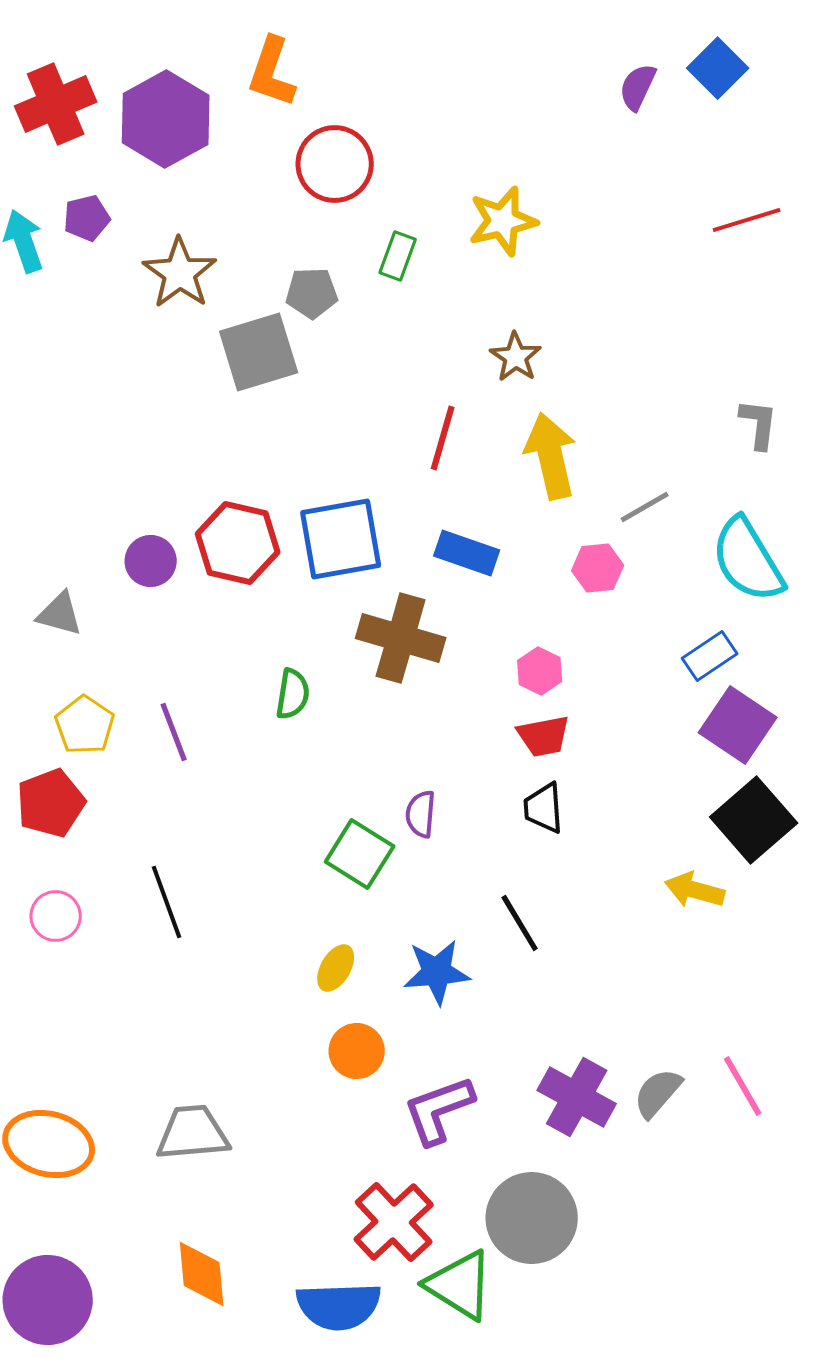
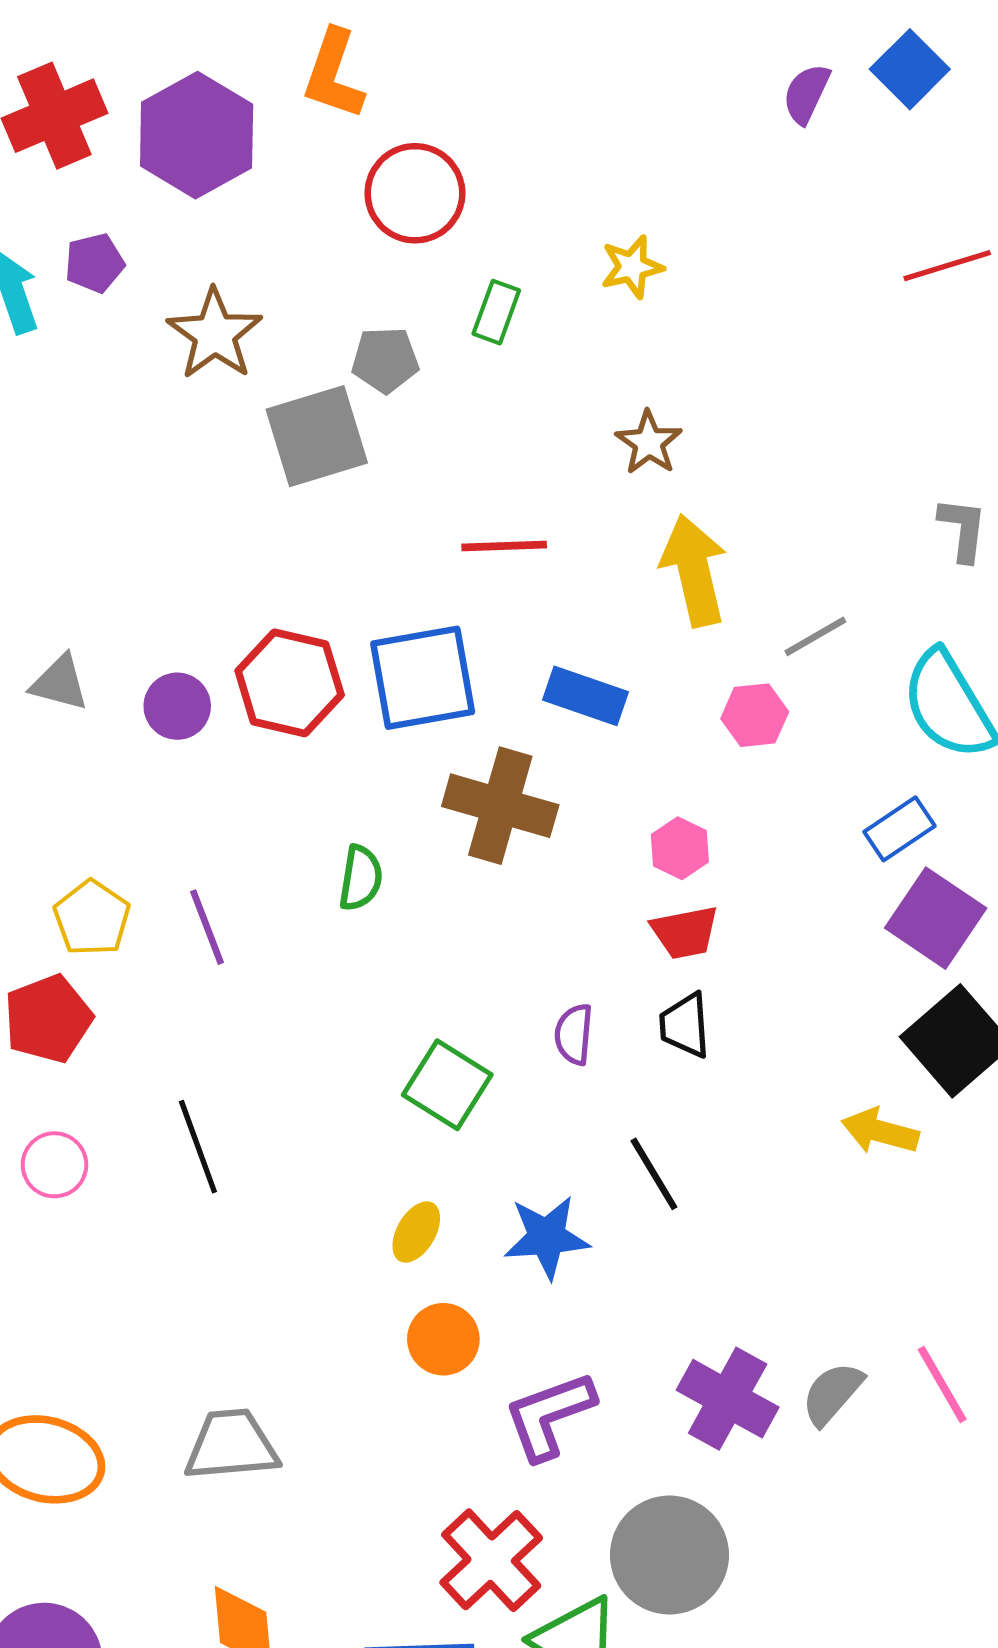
yellow star: (503, 221) -> (632, 267), size x0.7
red line: (443, 438) -> (504, 546), moved, turned 72
gray triangle: (60, 614) -> (60, 683), moved
purple semicircle: (421, 814) -> (574, 1034), moved

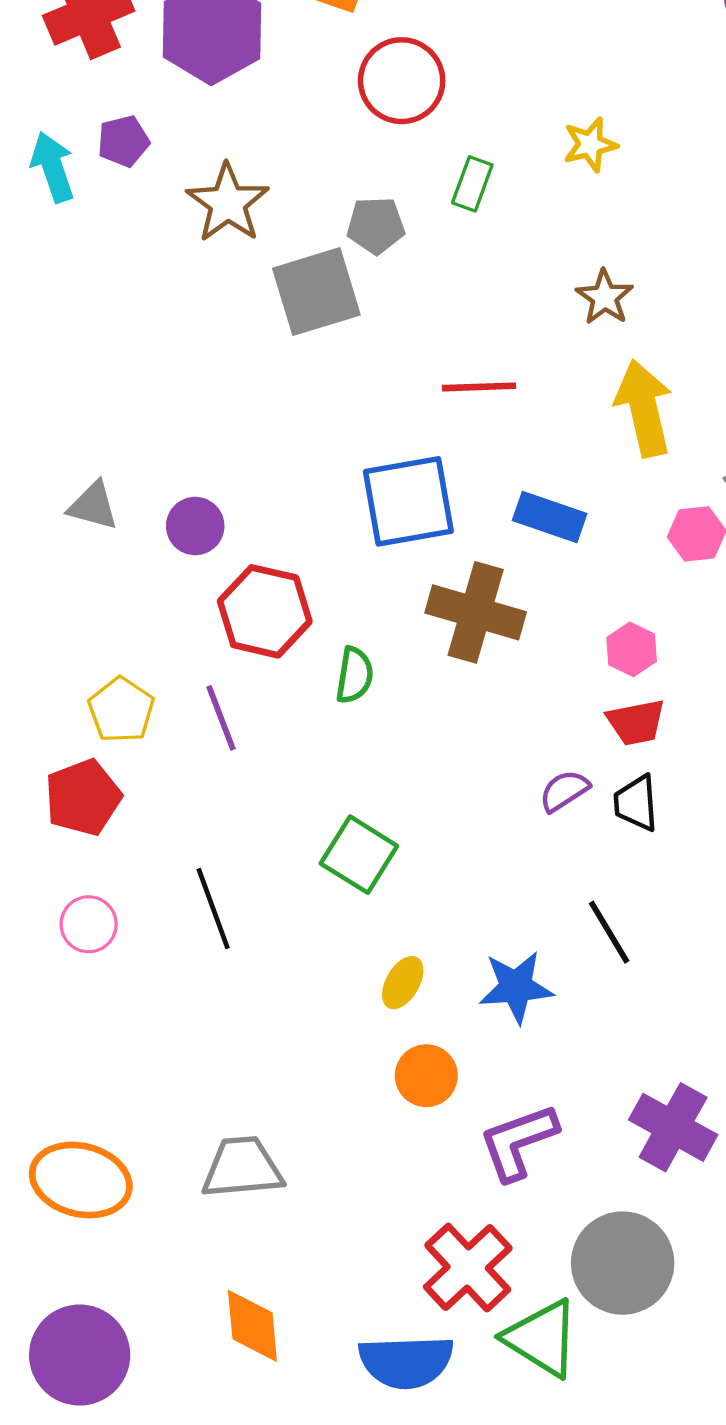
red hexagon: (290, 683) -> (265, 611), moved
purple semicircle: (574, 1034) -> (564, 791), moved, turned 52
green square: (447, 1085) -> (359, 855), moved

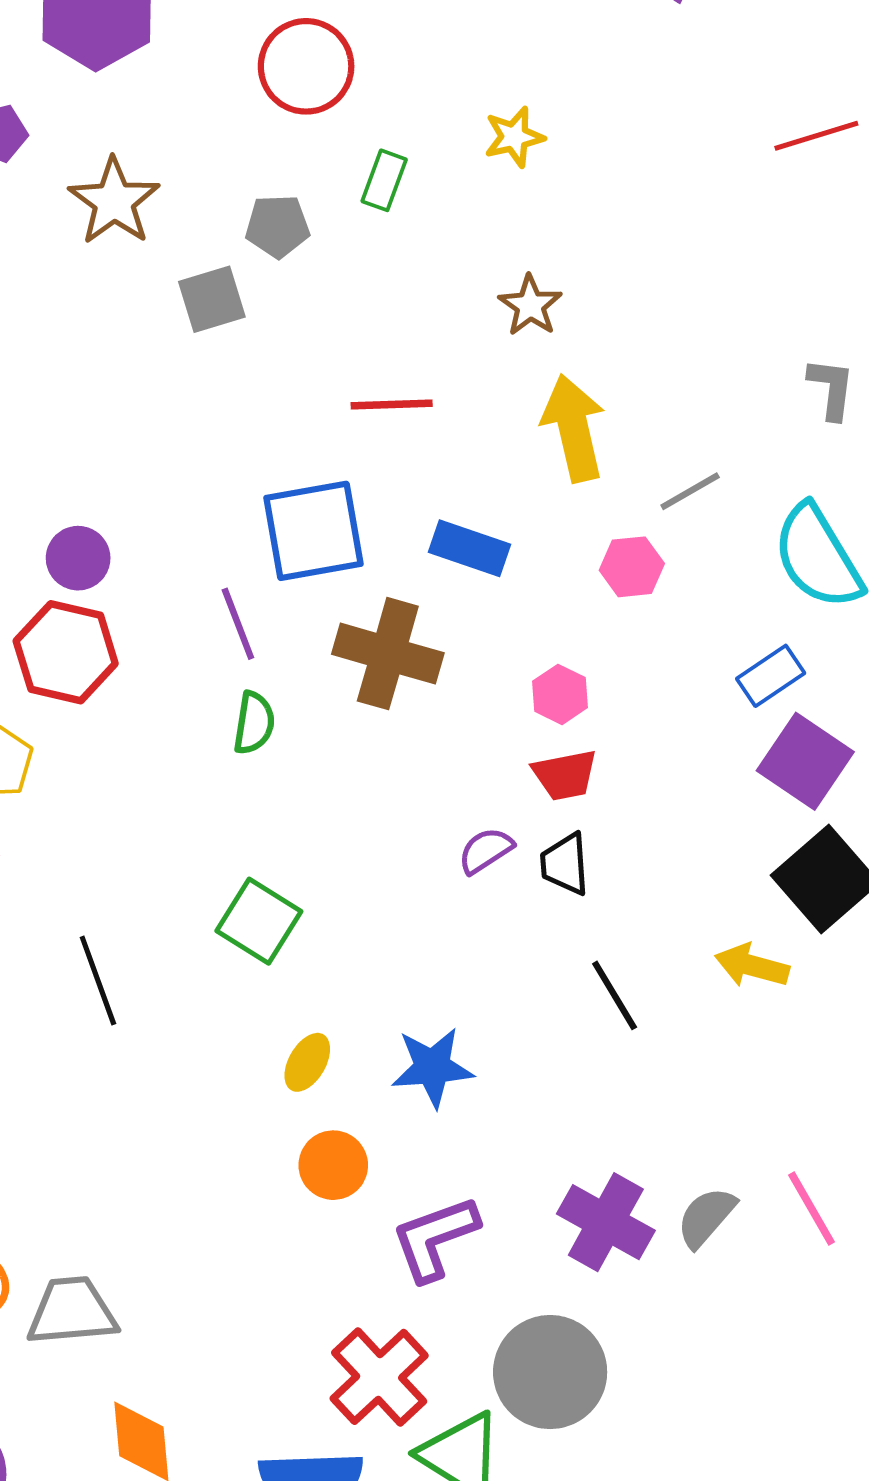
gray square: (316, 292) -> (212, 299), size x0.7
red hexagon: (265, 611) -> (66, 652), moved
purple line: (221, 718) -> (238, 624), moved
black line: (609, 932) -> (615, 995), moved
gray trapezoid: (242, 1168) -> (72, 1311), moved

